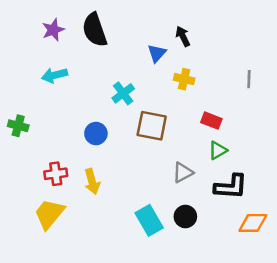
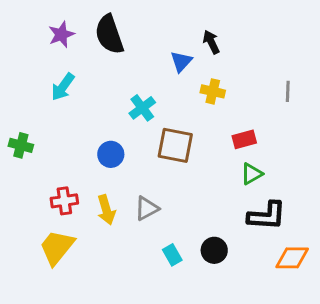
cyan arrow: (54, 75) -> (63, 87), turned -40
red rectangle: (211, 121) -> (244, 139), turned -36
gray triangle: (183, 172) -> (147, 208), moved
cyan rectangle: (149, 220) -> (172, 255), size x0.6

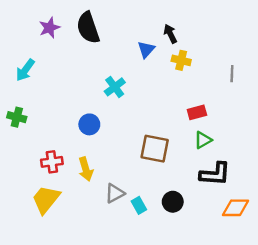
cyan arrow: (63, 87) -> (25, 70), moved
yellow cross: (213, 91) -> (181, 60), moved
brown square: (175, 145) -> (155, 149), moved
gray triangle: (147, 208) -> (115, 193), moved

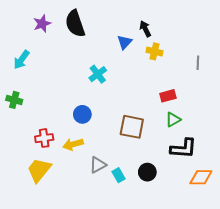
blue circle: (89, 124) -> (82, 114), moved
yellow arrow: (86, 169) -> (73, 144), turned 90

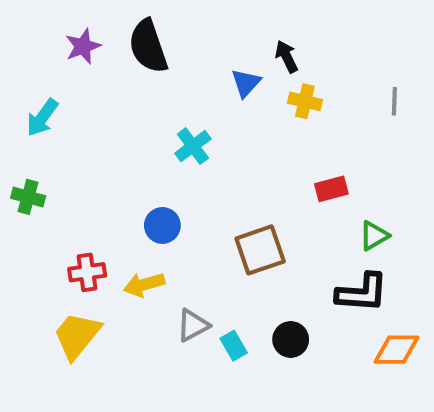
gray line: (198, 63) -> (394, 101), moved
green triangle: (173, 120) -> (374, 236), moved
brown square: (132, 127) -> (260, 250), turned -30

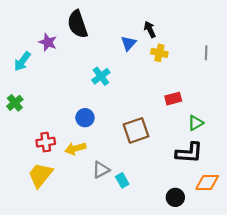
purple star: (83, 46) -> (48, 42), moved, turned -30
green cross: (28, 197) -> (15, 103), turned 35
black circle: (291, 339) -> (175, 197), moved

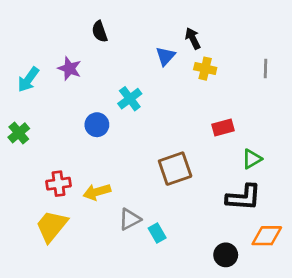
black semicircle: (78, 24) -> (100, 32), size x0.6
purple star: (48, 42) -> (69, 69), moved
blue circle: (85, 118) -> (97, 125), moved

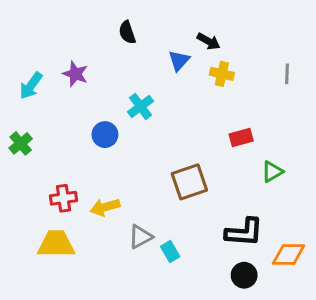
black semicircle: (100, 32) -> (127, 32), moved
black arrow: (193, 38) -> (209, 41), turned 145
black L-shape: (244, 197) -> (244, 232), moved
yellow trapezoid: (52, 226) -> (56, 244), turned 51

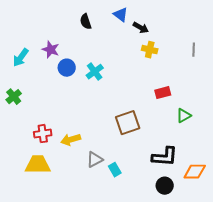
blue triangle: (179, 61) -> (121, 15), moved, turned -35
blue circle: (105, 135) -> (67, 68), moved

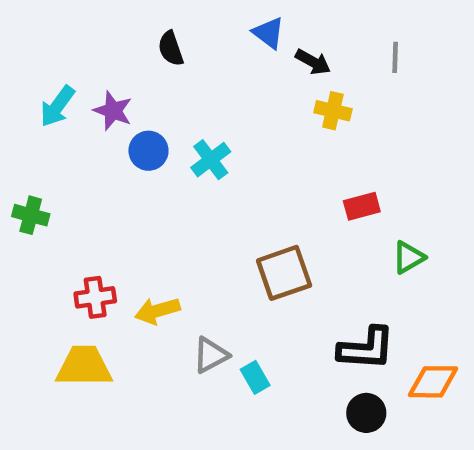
black semicircle: (86, 22) -> (171, 48), moved
gray line: (194, 50) -> (395, 57), moved
cyan arrow: (21, 58) -> (57, 106), moved
green cross: (14, 97) -> (31, 215), turned -35

